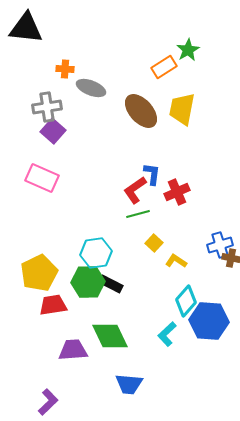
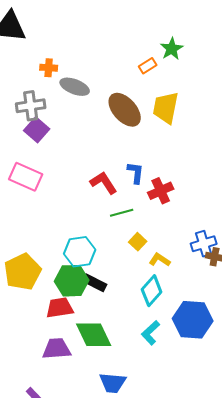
orange rectangle: (164, 67) -> (148, 66), size x0.7
red L-shape: (135, 190) -> (104, 183), moved, turned 92
cyan diamond: (186, 301) -> (152, 291), moved
red trapezoid: (53, 305) -> (60, 308), moved

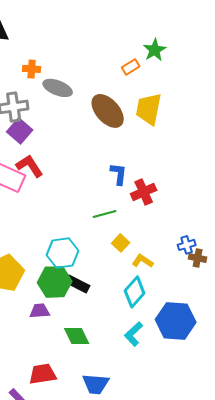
red L-shape: (104, 183) -> (30, 166), moved
blue cross: (204, 244) -> (187, 245), size x0.7
red trapezoid: (60, 308) -> (43, 374), moved
green diamond: (94, 335) -> (77, 336), size x0.7
purple trapezoid: (57, 349) -> (40, 311), moved, size x0.7

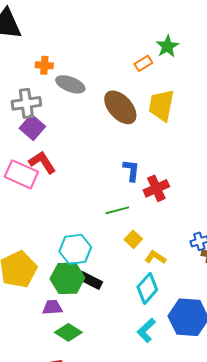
green diamond: (77, 336) -> (68, 332), moved, turned -32

